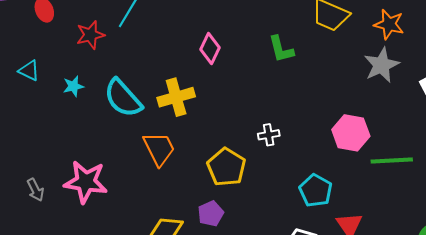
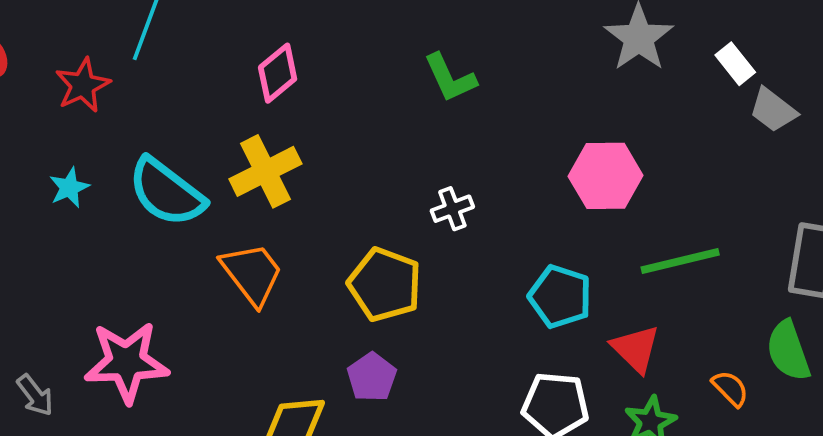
pink diamond: (210, 48) -> (278, 73), moved, turned 36
green L-shape: (281, 49) -> (450, 78), moved
green line: (392, 161) -> (680, 261), moved

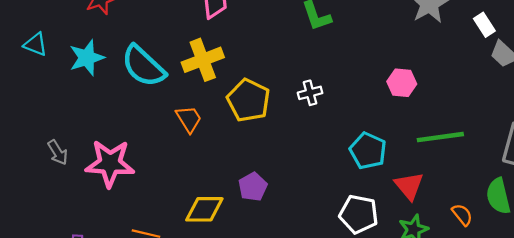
pink hexagon: (606, 176) -> (402, 83), size x0.7
cyan star: (69, 188) -> (87, 58), size x1.5
orange trapezoid: (252, 274) -> (189, 119), size x0.7
yellow pentagon: (385, 284) -> (249, 100), moved
gray arrow: (35, 395) -> (58, 152), moved

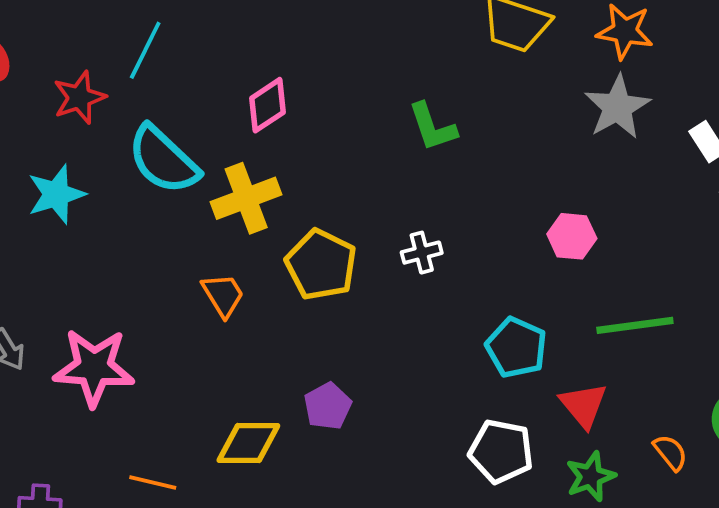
cyan semicircle: (143, 66) -> (163, 160), moved

